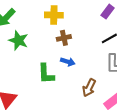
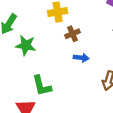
green L-shape: (46, 74) -> (42, 86), moved

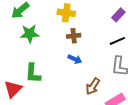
green star: (26, 45) -> (30, 34), turned -30

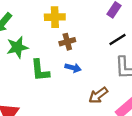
green L-shape: (33, 73) -> (40, 70), moved
brown arrow: (93, 86) -> (98, 95), turned 30

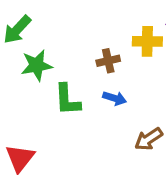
yellow cross: (55, 17) -> (147, 41), moved

